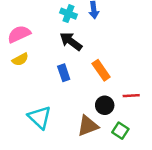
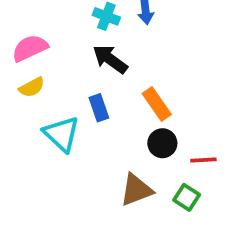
red line: (131, 96) -> (203, 160), moved
black circle: (105, 105) -> (162, 143), moved
cyan triangle: (40, 117) -> (62, 134), moved

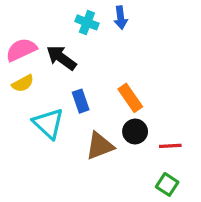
black arrow: (110, 59) -> (61, 58), moved
brown triangle: (136, 190) -> (100, 146), moved
green square: (187, 197) -> (167, 184), moved

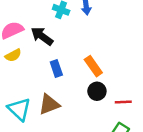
cyan triangle: (48, 123) -> (19, 109), moved
brown triangle: (100, 146) -> (49, 104), moved

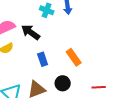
black circle: (97, 91) -> (63, 83), moved

